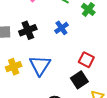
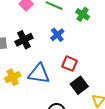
red square: (86, 60) -> (70, 64), moved
blue triangle: (40, 65) -> (39, 74), turned -50

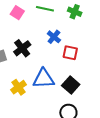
red square: (70, 64) -> (70, 53), moved
black square: (79, 85) -> (71, 85), moved

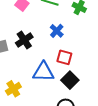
red square: (70, 53) -> (64, 57), moved
yellow cross: (19, 87) -> (13, 89), moved

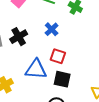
black square: (70, 80) -> (62, 79), turned -36

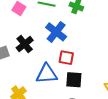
blue cross: (52, 29) -> (56, 32), size x1.5

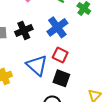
blue triangle: (47, 74) -> (37, 65), turned 30

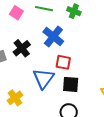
blue triangle: (37, 65) -> (43, 78), turned 40

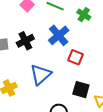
red square: (63, 62) -> (76, 57), moved
black square: (71, 84) -> (81, 90), moved

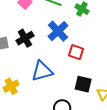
blue triangle: (41, 75) -> (42, 71), turned 30

